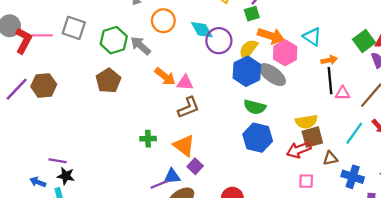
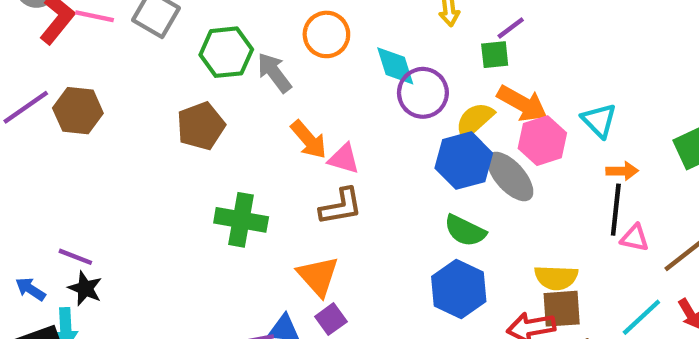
green cross: (148, 139) -> (241, 220), moved, size x1.6

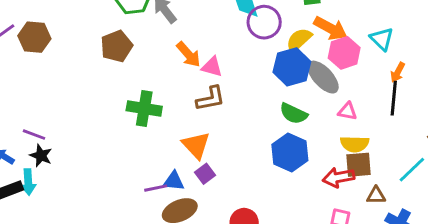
orange arrow: (622, 171) -> (398, 72), turned 120
pink triangle: (635, 238) -> (347, 111), moved

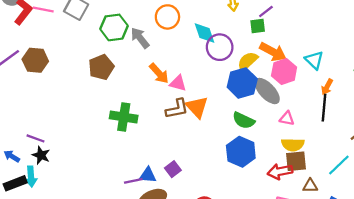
orange triangle: (196, 145) -> (197, 107), moved

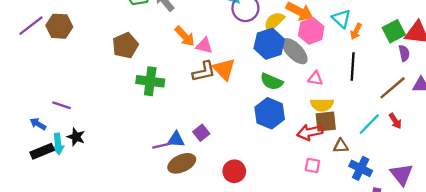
brown pentagon: (101, 67) -> (125, 46), moved
orange arrow: (327, 87) -> (356, 31), moved
black star: (41, 155) -> (76, 137), moved

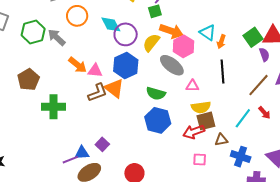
blue hexagon: (269, 44) -> (126, 65), moved

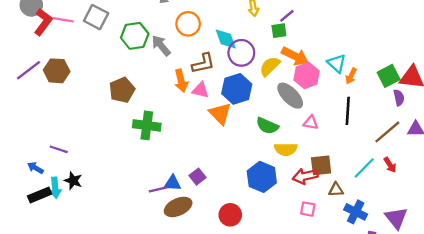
orange arrow: (78, 65) -> (181, 81), turned 30
brown L-shape: (98, 93) -> (203, 63), moved
yellow semicircle: (201, 107) -> (286, 149), moved
blue hexagon: (158, 120) -> (262, 177), moved

